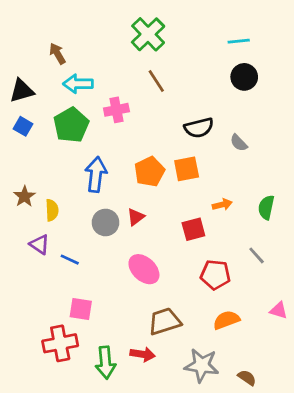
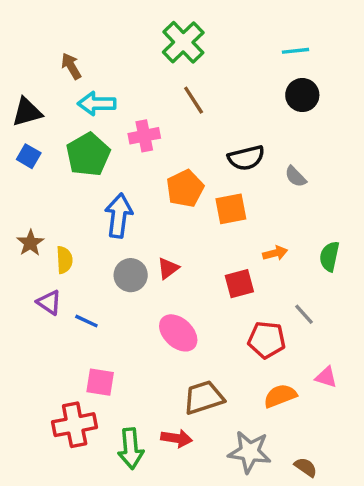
orange pentagon: (149, 172) -> (185, 188), moved
gray line: (257, 255) -> (304, 314), moved
pink triangle: (279, 310) -> (326, 377), moved

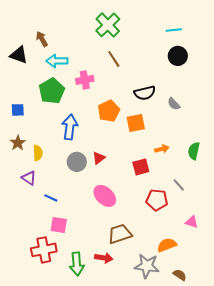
black triangle: (27, 112) -> (19, 55), moved, turned 36
blue square: (29, 156) -> (18, 110), moved, turned -32
blue line: (86, 321) -> (51, 198), moved
orange semicircle: (280, 396) -> (167, 245), moved

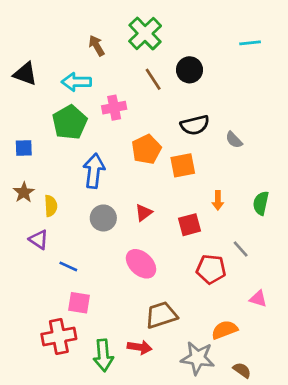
cyan line: (174, 30) -> (250, 43), moved
brown arrow: (42, 39) -> (97, 46), moved
black circle: (178, 56) -> (189, 70), moved
orange arrow: (162, 149) -> (218, 200), turned 104
red triangle: (99, 158) -> (144, 213), moved

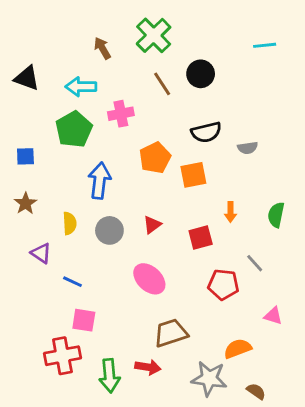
gray semicircle: (234, 140) -> (248, 148), turned -54
yellow semicircle: (51, 206) -> (70, 223), moved

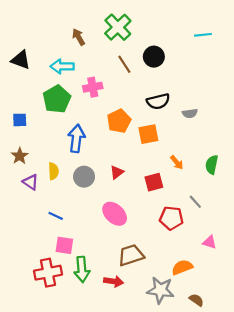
orange arrow: (230, 212) -> (177, 162), turned -40
purple triangle: (41, 253) -> (31, 182), moved
green arrow: (109, 376) -> (82, 269), moved

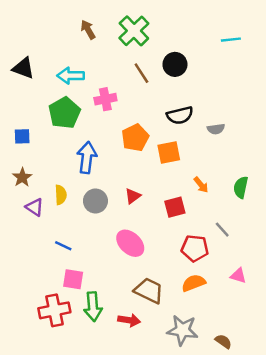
brown arrow: (79, 37) -> (88, 30), moved
brown trapezoid: (131, 255) -> (149, 290), turned 44
orange semicircle: (182, 267) -> (194, 283), moved

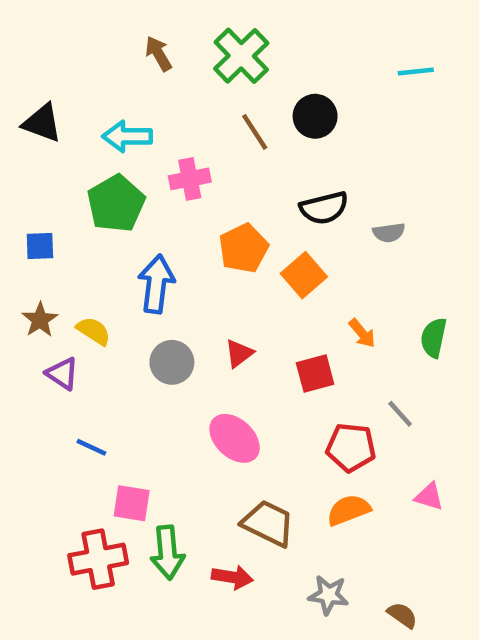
orange square: (169, 153) -> (304, 275), turned -30
yellow semicircle: (61, 195) -> (94, 331), moved, turned -54
blue line: (63, 246) -> (91, 447), moved
gray star: (182, 330) -> (328, 595), size x0.7

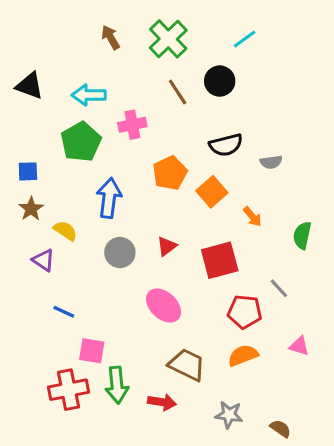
cyan line: (416, 72) -> (245, 39), moved, turned -30
brown star: (40, 320) -> (31, 209), moved
orange arrow: (362, 333) -> (252, 217), moved
red square: (315, 374) -> (220, 260), size x1.4

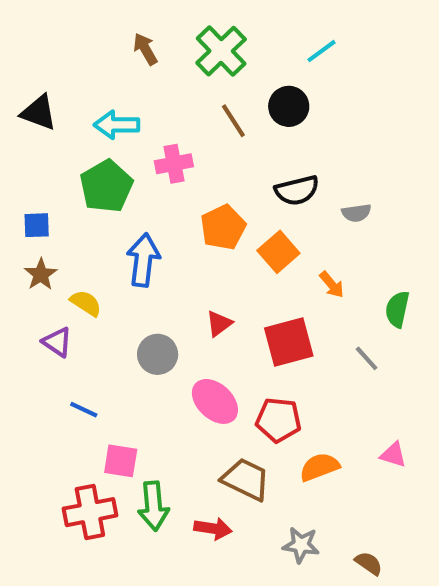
gray circle: (120, 252) -> (158, 354), moved
gray line: (279, 288) -> (367, 358), moved
red pentagon: (245, 312) -> (278, 420), moved

